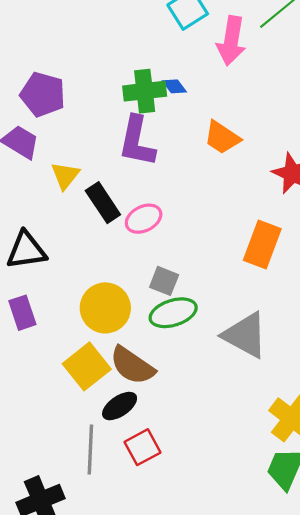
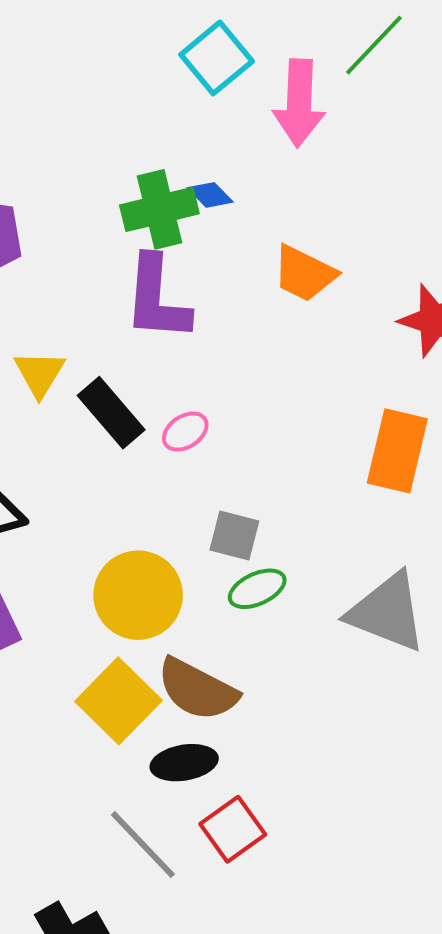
pink ellipse: (144, 219) -> (185, 432), size x0.7
green ellipse: (173, 313) -> (257, 589), size x0.7
black ellipse: (120, 406) -> (184, 763), turned 32
gray line: (90, 449) -> (143, 844), turned -39

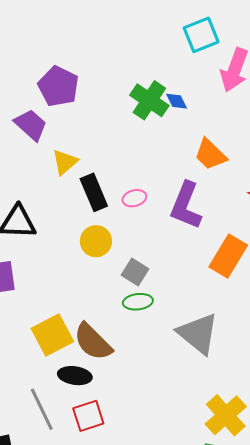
green cross: (159, 209) -> (149, 100), turned 30
purple L-shape: (157, 298) -> (186, 206), moved
pink ellipse: (185, 432) -> (134, 198), moved
yellow circle: (138, 595) -> (96, 241), moved, size x0.7

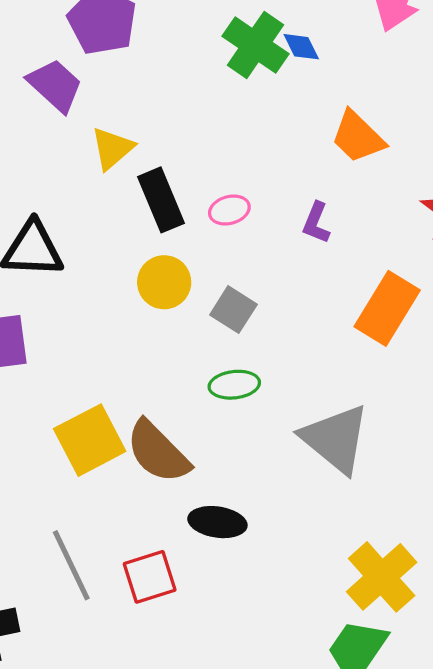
purple L-shape: (186, 206) -> (316, 223), size x0.5
gray square: (135, 272) -> (233, 310), moved
black ellipse: (75, 376) -> (217, 522), moved

